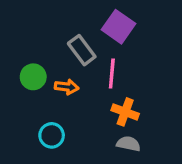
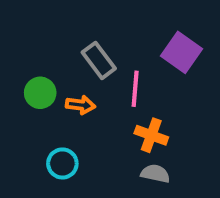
purple square: (118, 27) -> (182, 52), moved

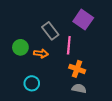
purple square: (182, 52) -> (83, 20), moved

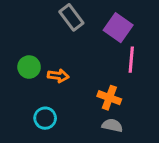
gray rectangle: (50, 31) -> (71, 17), moved
pink line: (69, 45) -> (131, 60), moved

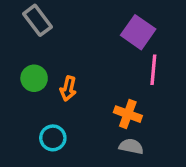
gray rectangle: (71, 17) -> (37, 20), moved
orange arrow: (58, 76) -> (68, 88), turned 96

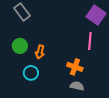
purple square: (138, 32) -> (96, 15), moved
cyan circle: (53, 138) -> (31, 73), moved

